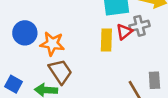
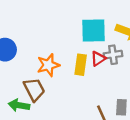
orange star: (52, 44) -> (48, 65), moved, turned -30

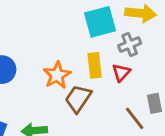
red triangle: (98, 59) -> (121, 73), moved
brown trapezoid: (34, 89) -> (78, 99), moved, turned -105

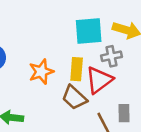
red triangle: (121, 73) -> (99, 80), size x1.6
brown trapezoid: (78, 99) -> (74, 98), moved, turned -92

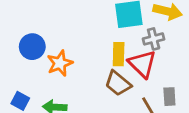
orange star: (41, 72) -> (60, 63), moved
red triangle: (99, 80) -> (142, 64), turned -36

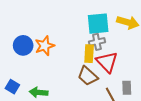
gray cross: (154, 39) -> (97, 42), moved
orange star: (60, 63) -> (45, 46), moved

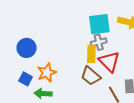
orange star: (45, 46) -> (47, 73), moved
blue square: (12, 87) -> (26, 79), moved

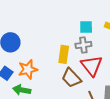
cyan square: (99, 24) -> (86, 27), size x0.6
yellow rectangle: (91, 54) -> (64, 54), moved

